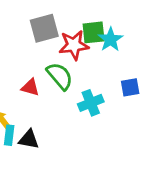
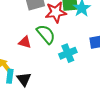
black triangle: (29, 139) -> (24, 79), turned 42

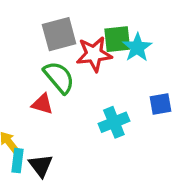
green semicircle: (46, 34) -> (59, 77), moved

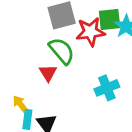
red triangle: (42, 104) -> (48, 73), turned 42

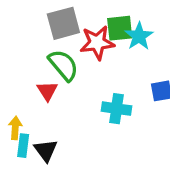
cyan cross: (107, 88) -> (116, 109), turned 30
yellow arrow: (21, 104) -> (15, 128), turned 42

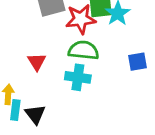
green semicircle: (63, 65) -> (84, 50), moved, turned -44
cyan cross: (116, 109) -> (78, 77), moved

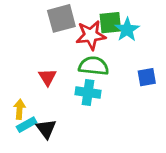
cyan rectangle: (15, 110) -> (27, 125), turned 54

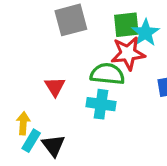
red star: (91, 35) -> (128, 53), moved
cyan rectangle: (27, 125) -> (31, 141), turned -30

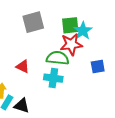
red triangle: (55, 87) -> (23, 66), turned -32
black triangle: (53, 145) -> (22, 106), turned -35

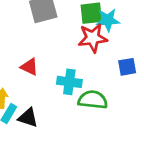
cyan star: (83, 31) -> (108, 20), turned 30
green semicircle: (58, 58) -> (93, 100), moved

